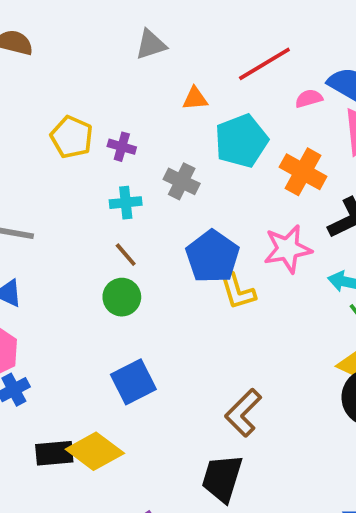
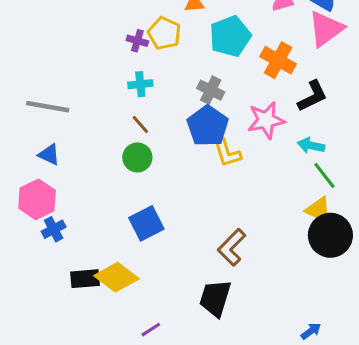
yellow pentagon: (72, 137) -> (164, 33), moved
gray cross: (182, 181) -> (211, 90), moved

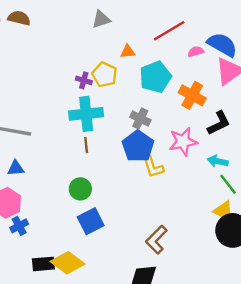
cyan cross: (140, 84) -> (86, 114), size x1.8
brown line: (140, 125) -> (86, 145), turned 35
blue triangle: (49, 154) -> (16, 168), turned -30
green circle: (137, 157) -> (80, 189), moved

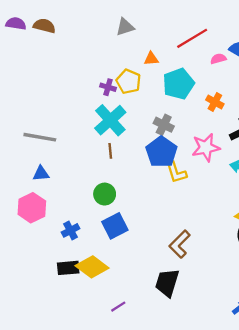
orange cross: (192, 95) -> (215, 102), size x0.7
cyan cross: (86, 114) -> (110, 120), turned -36
blue cross: (19, 226) -> (70, 230), moved

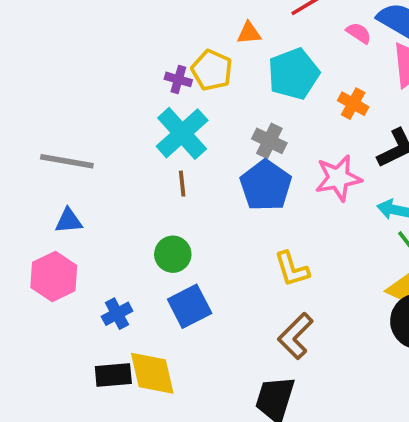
pink semicircle: (218, 59) -> (359, 33), turned 49
yellow L-shape: (176, 172) -> (292, 269), moved
yellow diamond: (92, 267) -> (152, 373), turned 40

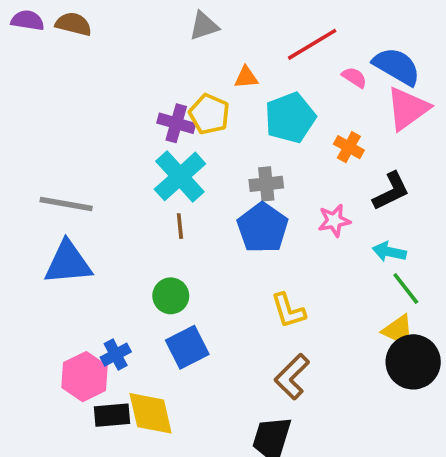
purple cross: (178, 79) -> (176, 123), size x1.4
gray cross: (269, 141) -> (266, 184), turned -32
pink star: (338, 178) -> (334, 221), size x0.7
blue triangle: (69, 221) -> (68, 263), size x1.8
pink hexagon: (54, 277) -> (84, 377), moved

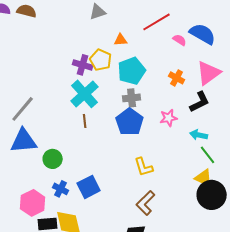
pink triangle: (408, 109) -> (209, 73), moved
cyan pentagon: (290, 118) -> (132, 71), moved
gray line: (66, 204) -> (23, 109), turned -60
green circle: (171, 296) -> (53, 159), moved
blue cross: (116, 355) -> (61, 189), moved, turned -35

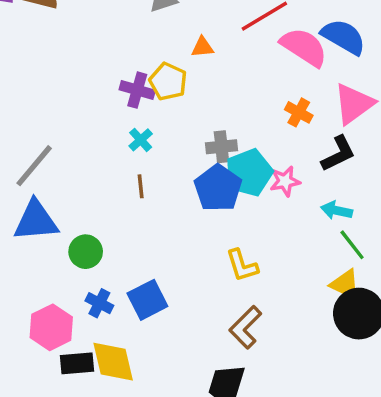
pink semicircle: (180, 40) -> (304, 47), size x2.0
cyan pentagon: (132, 71) -> (249, 173), moved
cyan cross: (85, 94) -> (141, 140), size x0.5

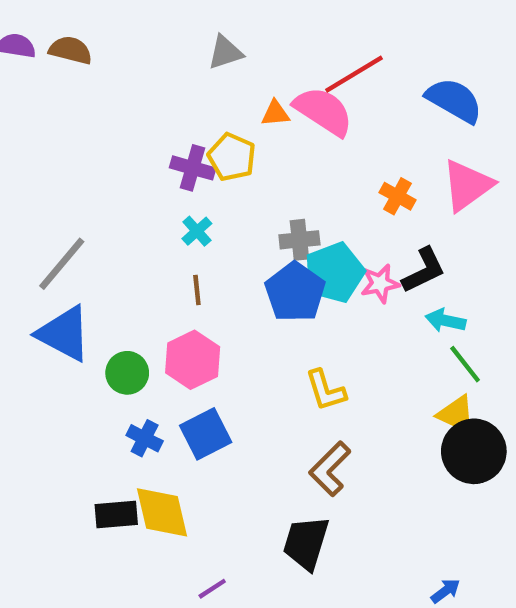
pink semicircle: (304, 47) -> (323, 111), moved
black L-shape: (338, 154) -> (424, 270), moved
blue triangle: (36, 221) -> (64, 334), turned 33
pink hexagon: (51, 327) -> (193, 360), moved

